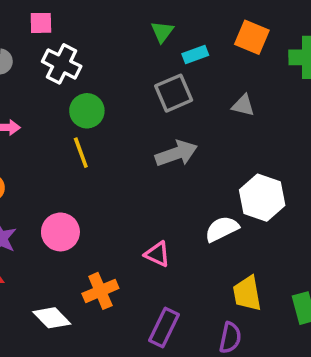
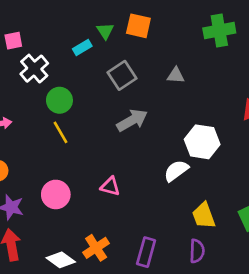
orange square: (252, 37) -> (138, 26), moved
cyan rectangle: (195, 55) -> (82, 48), moved
white cross: (62, 64) -> (34, 69), turned 32
pink triangle: (157, 254) -> (110, 186), moved
orange cross: (100, 291) -> (96, 248), moved

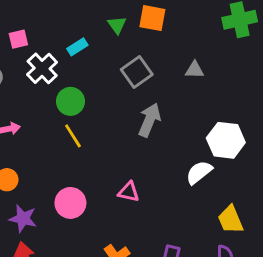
cyan rectangle: (82, 48) -> (77, 47), moved
gray arrow: (132, 120) -> (149, 120), turned -36

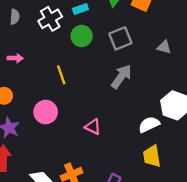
green circle: (70, 101) -> (82, 36), moved
pink circle: (70, 203) -> (46, 112), moved
yellow trapezoid: (230, 220) -> (152, 156), moved

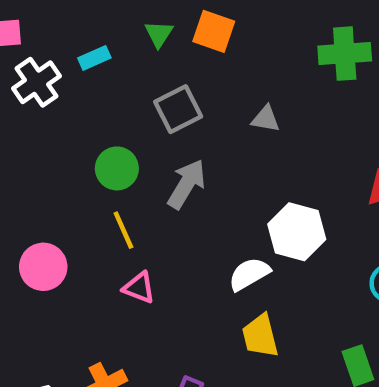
green circle: (82, 36) -> (117, 168), moved
yellow line: (61, 75) -> (123, 230), moved

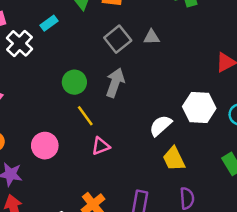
gray square: (178, 109) -> (118, 39), moved
white hexagon: (297, 232) -> (199, 107), moved
pink triangle: (139, 288) -> (101, 146), turned -30

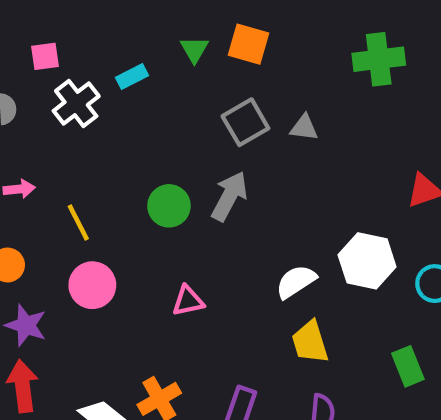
green circle: (74, 82) -> (169, 206), moved
yellow line: (85, 116) -> (78, 223), moved

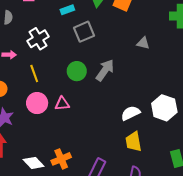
white cross: (76, 103) -> (38, 39), moved
gray square: (245, 122) -> (84, 32), moved
pink triangle: (188, 301) -> (62, 104), moved

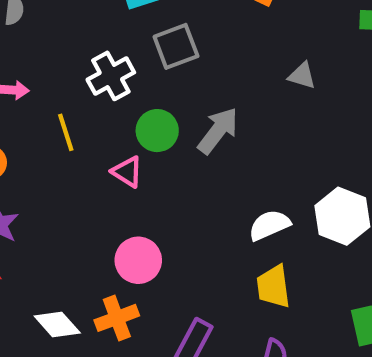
white cross: (38, 39) -> (111, 76), moved
pink circle: (37, 103) -> (138, 260), moved
pink triangle: (62, 104) -> (127, 172), moved, turned 35

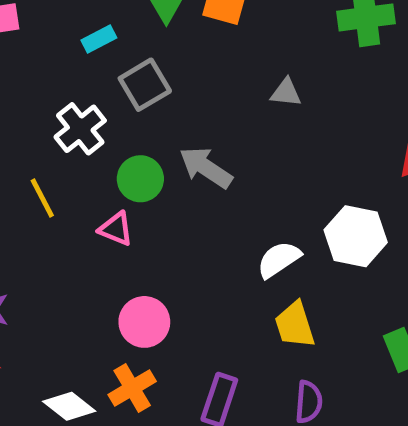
gray arrow: (218, 131) -> (206, 168), turned -84

